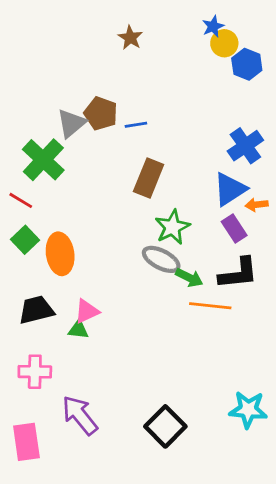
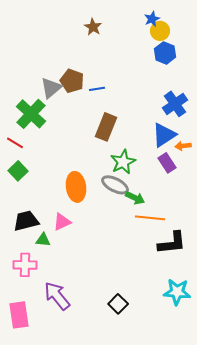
blue hexagon: (247, 64) -> (165, 53), moved
orange ellipse: (60, 254) -> (76, 187), moved
black L-shape: (238, 273) -> (172, 243), moved
green triangle: (78, 330) -> (43, 240), moved
black square: (165, 426) -> (118, 304), size x0.7

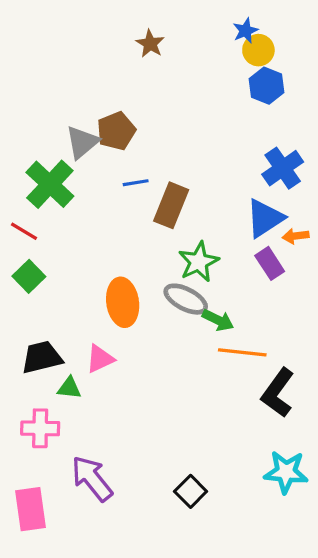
brown pentagon: (72, 81) -> (116, 131), turned 30
blue line: (97, 89) -> (136, 183), moved
black L-shape: (172, 243) -> (278, 393), turned 132

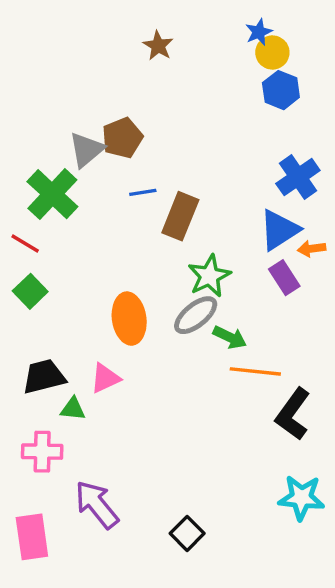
gray ellipse: (186, 299) -> (196, 315), turned -66
black square: (191, 491) -> (187, 533), moved

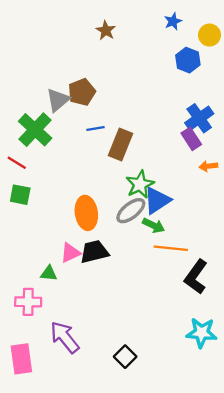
yellow circle: (272, 53) -> (209, 35), moved
blue triangle: (279, 230) -> (157, 200), moved
purple rectangle: (284, 278) -> (191, 139), moved
green square: (30, 291) -> (20, 195), turned -35
black trapezoid: (44, 377) -> (94, 252), moved

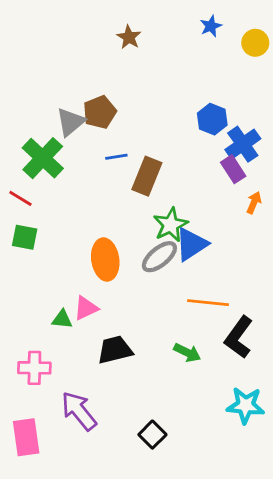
blue hexagon: (188, 60) -> (212, 119), moved
orange arrow: (208, 166) -> (254, 203), turned 120
green arrow: (154, 225) -> (187, 353), moved
black trapezoid: (94, 252) -> (115, 350), moved
green triangle: (49, 273) -> (62, 319), moved

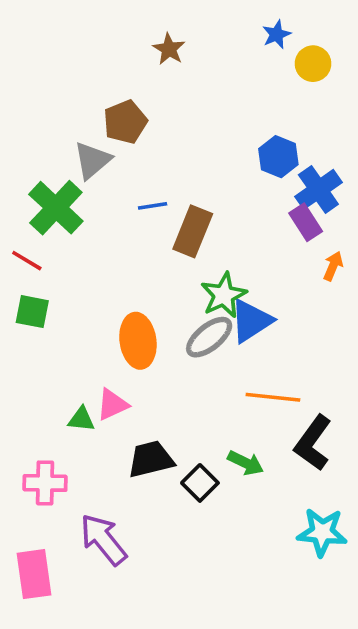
yellow circle: (255, 43) -> (313, 64), moved
brown pentagon: (100, 112) -> (125, 122), moved
black square: (152, 435) -> (200, 483), moved

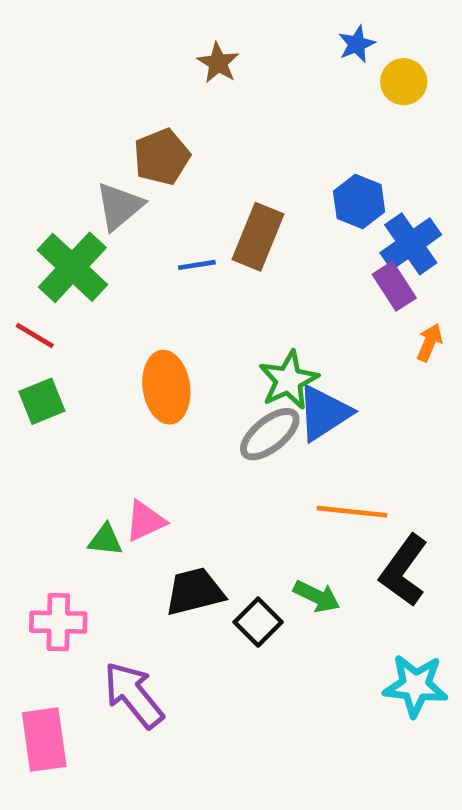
brown rectangle: (193, 231) -> (258, 237), moved
green square: (32, 312) -> (42, 401), turned -33
orange ellipse: (138, 341) -> (166, 387), moved

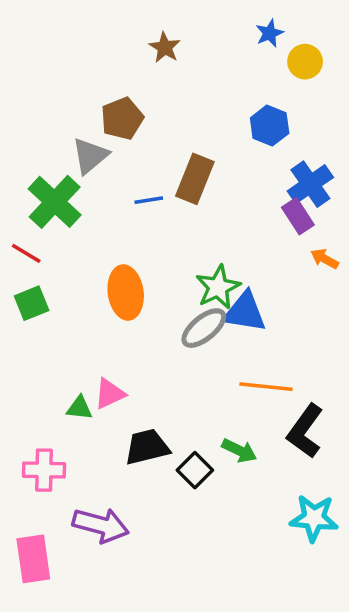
blue hexagon: (359, 202) -> (270, 126), moved
orange arrow: (430, 342) -> (325, 259), turned -84
blue triangle: (324, 413) -> (245, 312), turned 42
purple arrow: (133, 695) -> (101, 525), turned 144

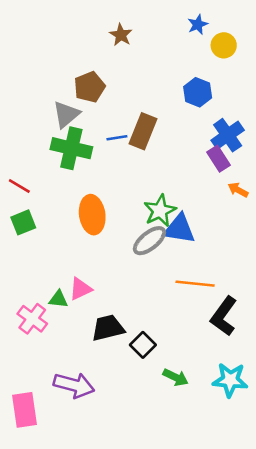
blue line: (149, 200) -> (117, 138), moved
green cross: (55, 202) -> (71, 148), moved, turned -30
green arrow: (239, 451) -> (176, 377), moved
pink cross: (44, 470) -> (32, 319), moved, turned 36

